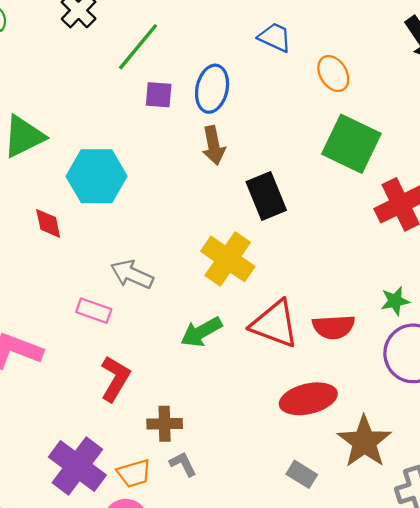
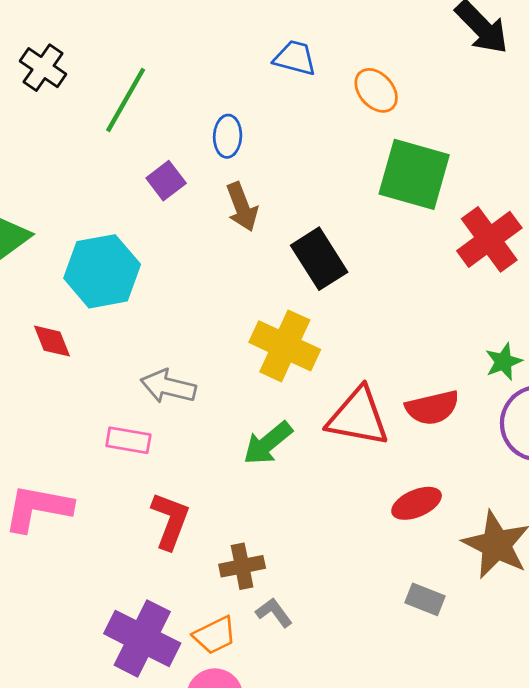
blue ellipse: (212, 89) -> (228, 136), size x0.7
purple square: (159, 95) -> (166, 181), moved, turned -32
red ellipse: (308, 399) -> (417, 503), size x0.7

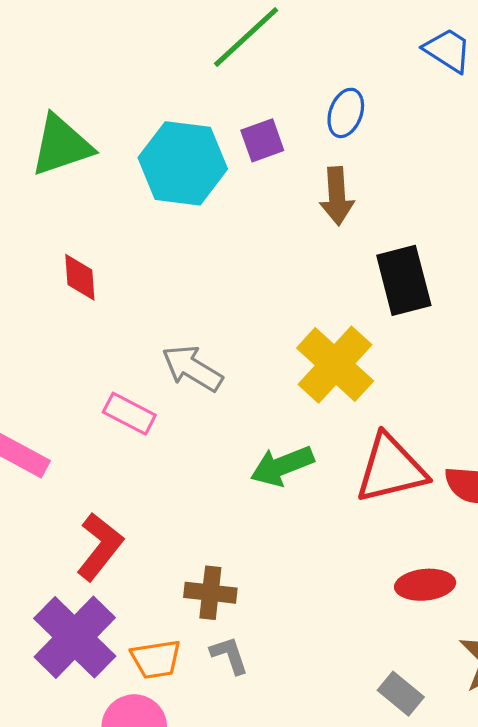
cyan hexagon: (102, 271) -> (183, 163), moved
red triangle: (358, 417) -> (391, 469), turned -42
red L-shape: (170, 521) -> (100, 547), moved

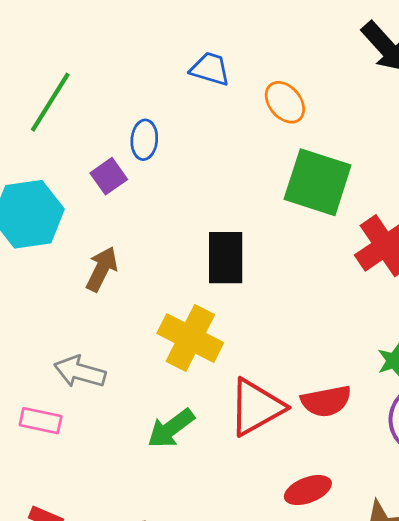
purple square: (262, 140) -> (109, 176), moved
brown arrow: (337, 196) -> (102, 269), moved, turned -135
black rectangle: (404, 280) -> (226, 258), turned 30

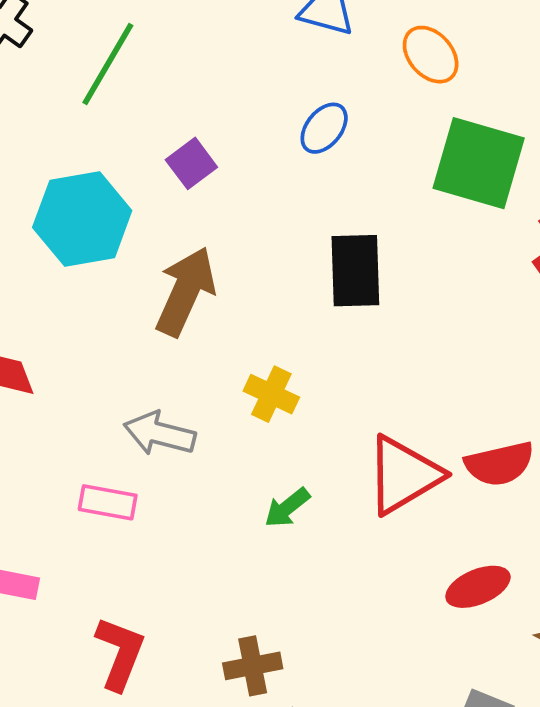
blue ellipse: (144, 140) -> (324, 128), moved, turned 36
brown arrow: (102, 269) -> (185, 291), size x1.4
yellow cross: (190, 338) -> (271, 394), moved, size x0.6
green arrow: (171, 428) -> (287, 508), size x0.7

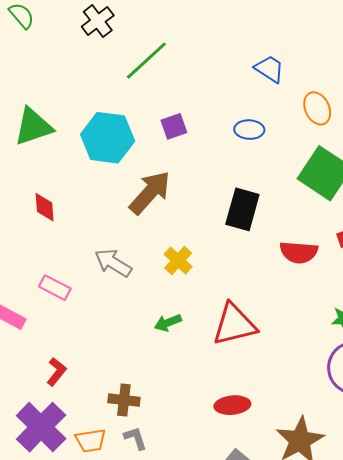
blue ellipse: (324, 128) -> (249, 130), turned 36
red semicircle: (499, 464) -> (299, 252), moved
pink rectangle: (108, 502) -> (55, 288), moved
red ellipse: (478, 587) -> (232, 405), moved
red L-shape: (120, 653) -> (56, 372), size x0.7

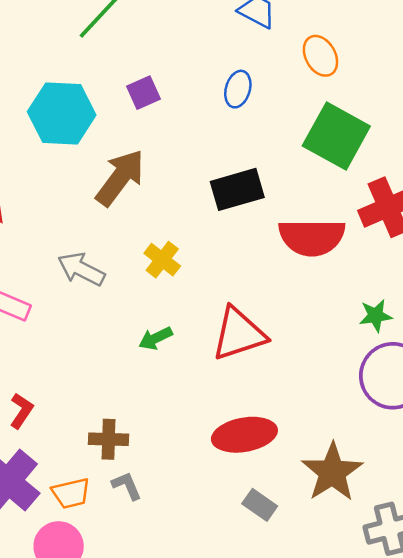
blue ellipse: (249, 130) -> (238, 89), turned -72
black rectangle: (242, 209) -> (237, 189), turned 63
red semicircle: (299, 252) -> (312, 237), size x1.4
red ellipse: (232, 405) -> (244, 435), size x1.4

